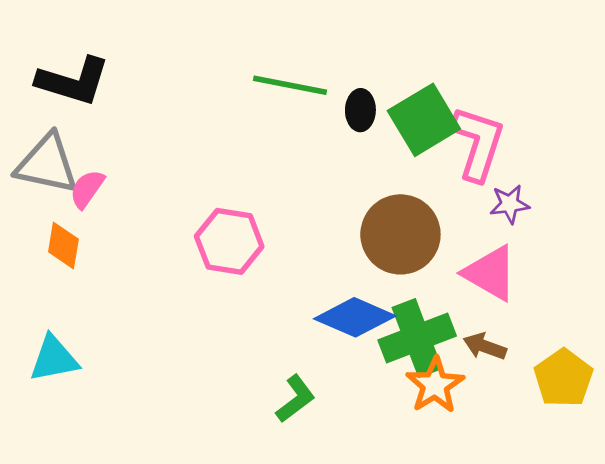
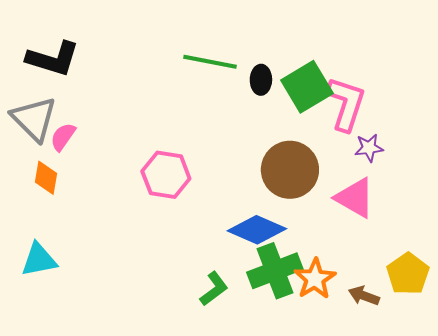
gray triangle: (47, 164) -> (34, 119), turned 33
green cross: (417, 338) -> (275, 271), moved
brown arrow: (485, 346) -> (364, 296), moved

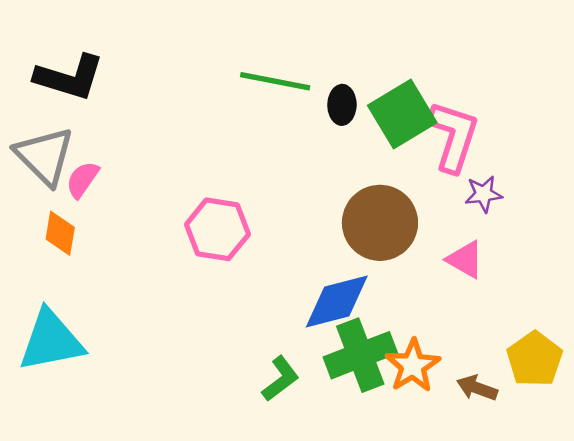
pink triangle: (355, 198) -> (465, 260), size x0.7
blue diamond: (257, 230) -> (337, 301), turned -38
cyan triangle: (39, 260) -> (51, 341), size x1.4

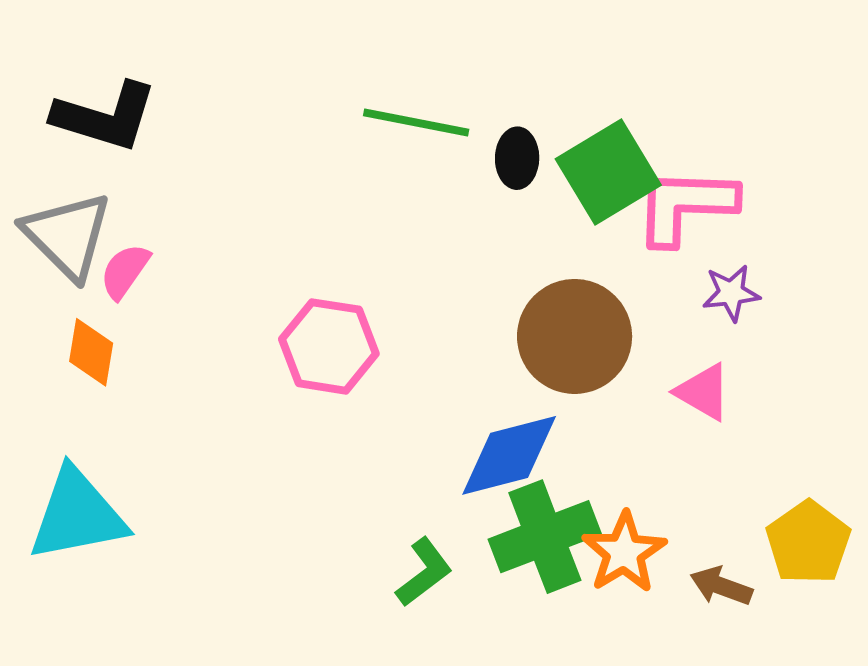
pink L-shape: (453, 136) -> (685, 206), turned -106

